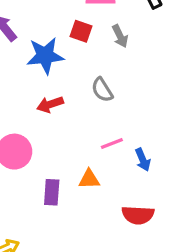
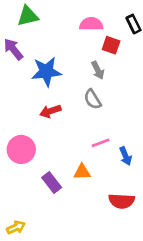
red square: (81, 31) -> (111, 45), moved
gray arrow: (120, 36) -> (98, 70), moved
purple rectangle: (52, 192) -> (52, 182), turned -42

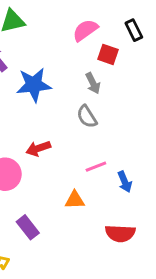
pink semicircle: (91, 24) -> (85, 30), turned -35
red arrow: (50, 111) -> (38, 148), moved
purple rectangle: (52, 182) -> (28, 227), moved

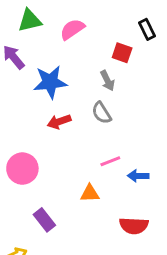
pink semicircle: (85, 30) -> (72, 29), moved
red arrow: (38, 148) -> (59, 122), moved
blue arrow: (125, 182) -> (138, 176), turned 114

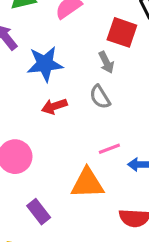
red square: (122, 53) -> (122, 32), size x1.4
orange triangle: (90, 193) -> (87, 183), size x1.6

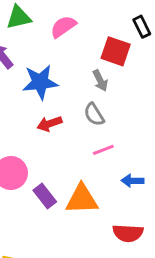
pink line: (109, 149) -> (103, 150), moved
purple rectangle: (39, 212) -> (45, 196), moved

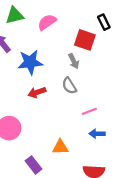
pink line: (103, 150) -> (89, 111), moved
purple rectangle: (45, 196) -> (34, 165), moved
orange triangle: (82, 199) -> (60, 147), size x0.7

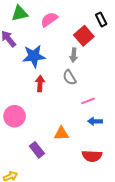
red square: (85, 40) -> (84, 36), turned 30
gray arrow: (74, 61) -> (74, 55), turned 32
red arrow: (37, 92) -> (40, 84), turned 112

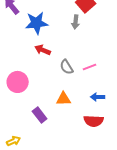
gray semicircle: (70, 78) -> (67, 67), moved
red arrow: (40, 84) -> (43, 50), turned -70
blue arrow: (95, 121) -> (98, 97), moved

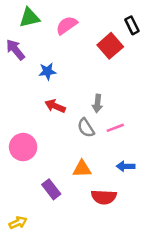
gray arrow: (76, 22) -> (97, 103), moved
blue star: (37, 23) -> (47, 71), size x0.6
red semicircle: (94, 121) -> (104, 197), moved

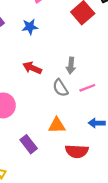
blue star: (47, 71) -> (30, 27), moved

